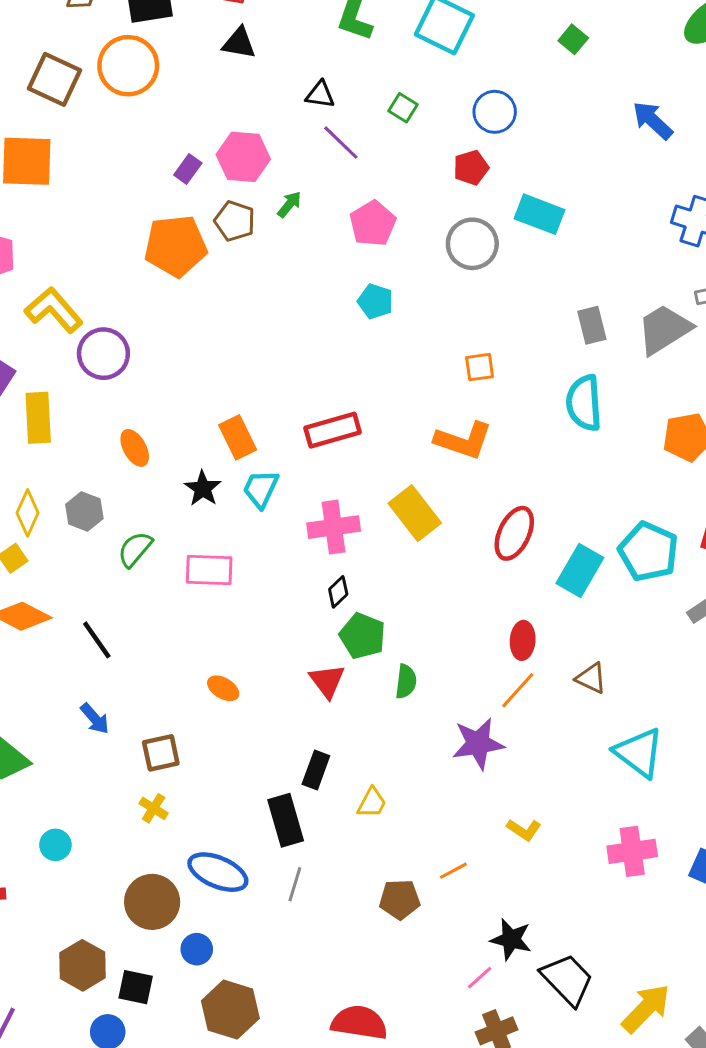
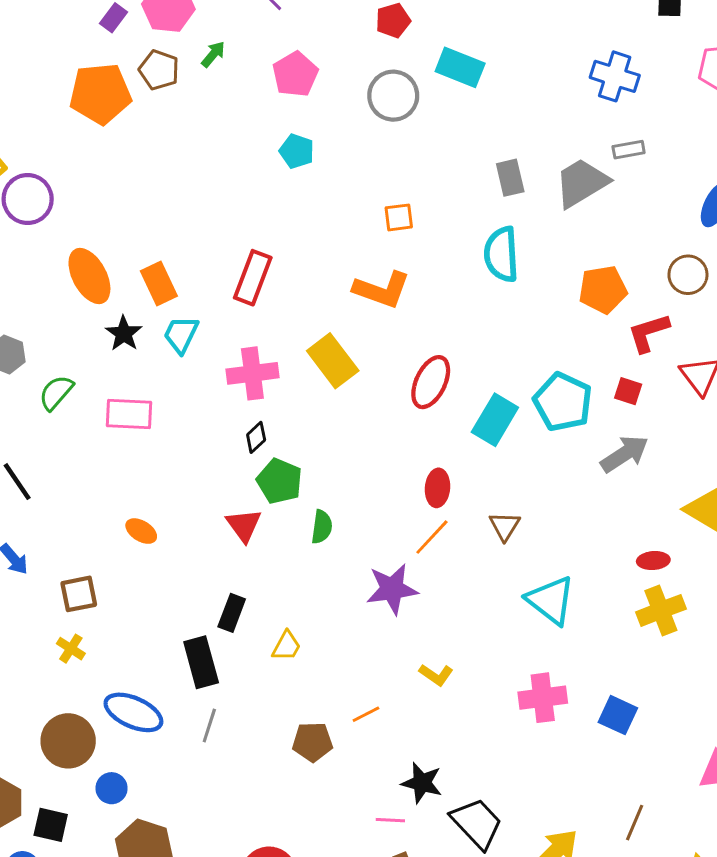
red rectangle: (333, 430) -> (253, 278), turned -54
orange ellipse: (135, 448) -> (89, 276), moved, size x1.5
brown triangle: (591, 678) -> (505, 526), turned 36
pink line: (480, 978) -> (390, 820), turned 44

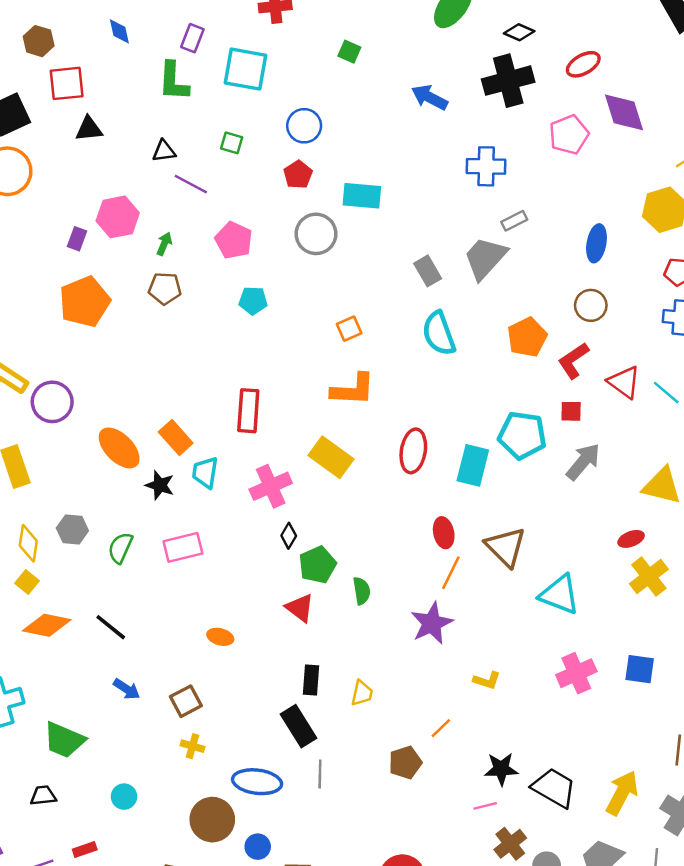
brown pentagon: (159, 70) -> (165, 288), moved
green pentagon: (279, 481) -> (318, 565), turned -30
brown triangle: (505, 526) -> (506, 547), size x1.6

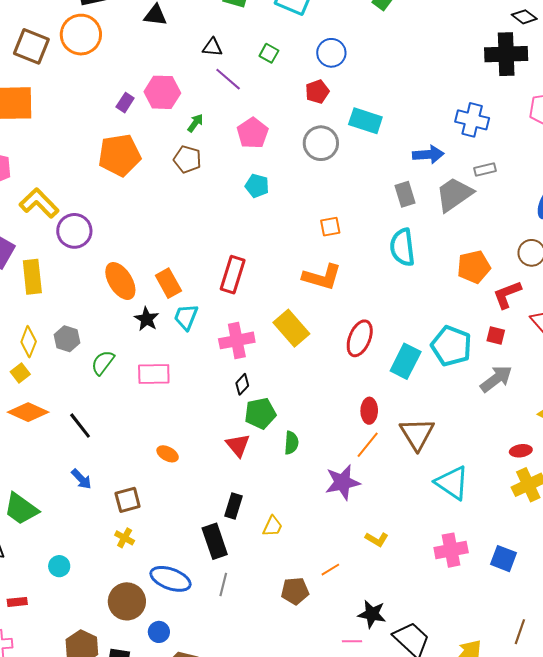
blue arrow: (430, 97) -> (428, 154), moved, turned 136

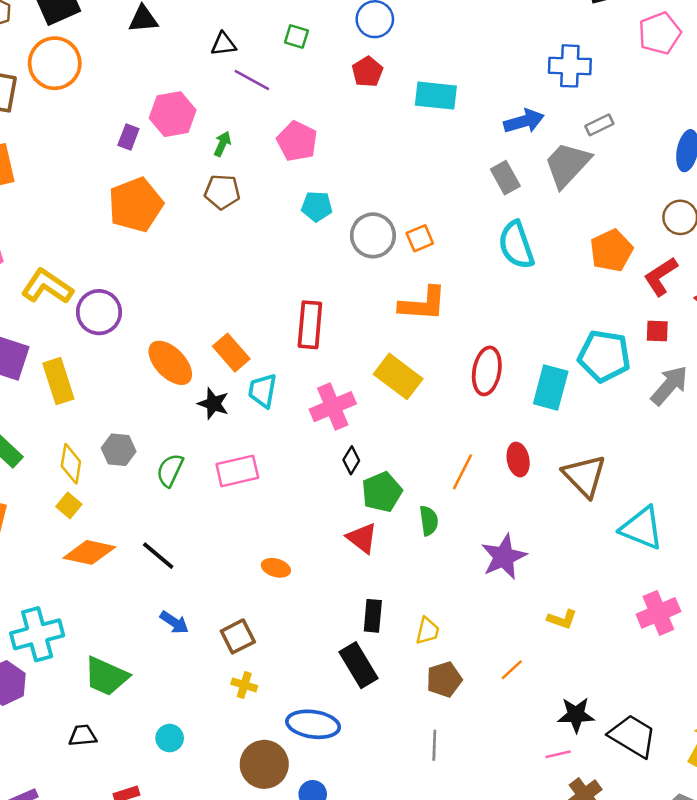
gray circle: (321, 143) -> (373, 235), moved
orange line: (368, 445) -> (462, 472), moved
gray line: (223, 584) -> (434, 745), moved
brown pentagon: (295, 591) -> (444, 679), moved

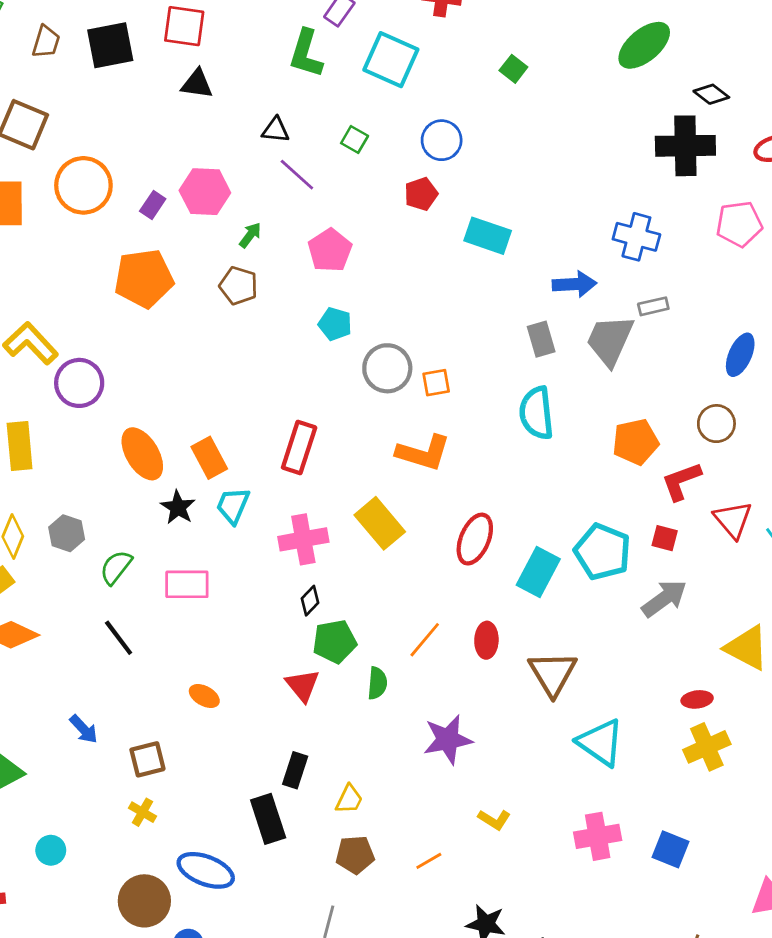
orange circle: (55, 63) -> (83, 185), moved
gray trapezoid: (567, 165) -> (610, 340), turned -32
black line: (158, 556) -> (119, 638), moved

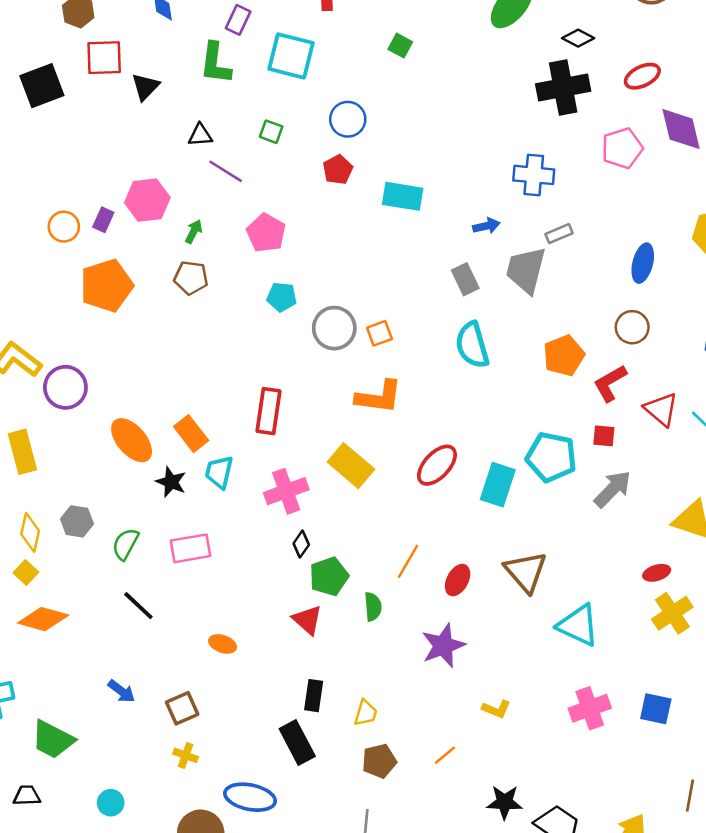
black triangle: (197, 84) -> (145, 87), moved, turned -44
orange circle: (83, 185) -> (64, 227), moved, size x0.6
blue arrow: (575, 284) -> (486, 226), size x0.7
red ellipse: (475, 539) -> (437, 465), turned 30
red ellipse: (486, 640) -> (458, 580), moved, turned 36

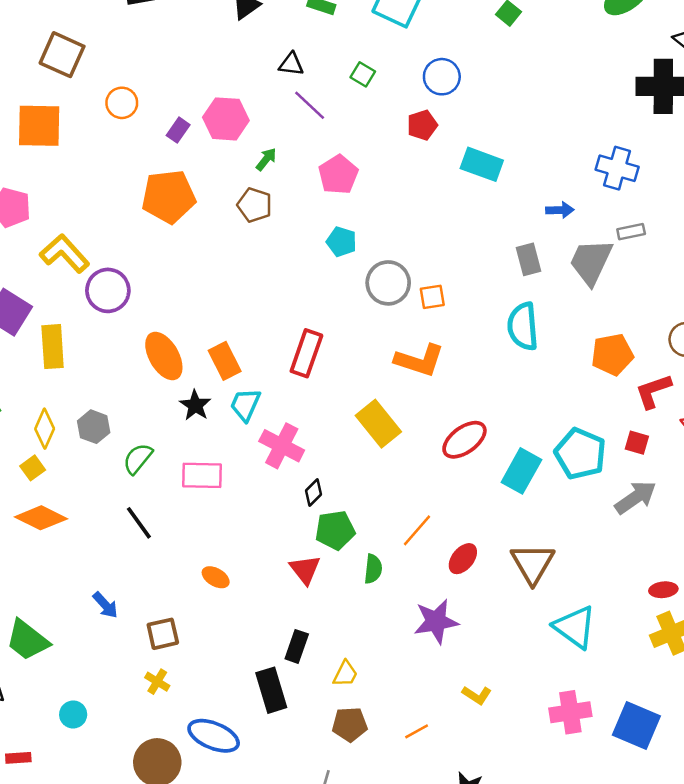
orange circle: (64, 227) -> (122, 103), moved
pink cross: (286, 491) -> (282, 446), moved, turned 36
blue square: (656, 709) -> (636, 725), size x1.4

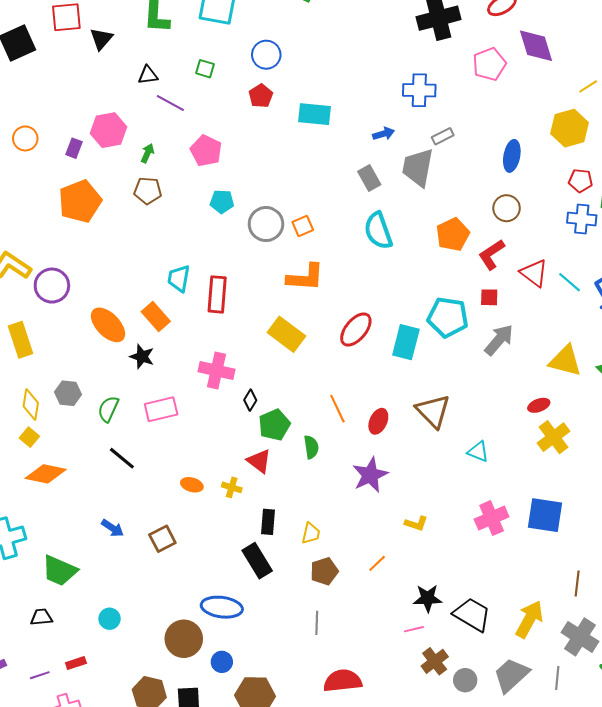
cyan trapezoid: (245, 405) -> (179, 278), moved
orange line: (417, 530) -> (337, 409), turned -52
cyan triangle: (575, 627) -> (478, 452), size x0.6
yellow cross: (157, 682) -> (232, 487), moved

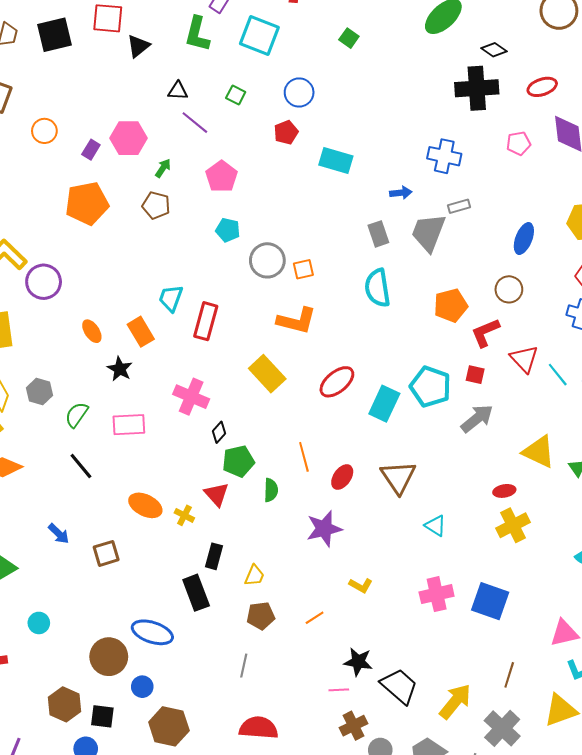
pink pentagon: (489, 64) -> (519, 143), size x0.7
orange ellipse: (108, 325) -> (92, 331), size x0.6
orange ellipse: (192, 485) -> (145, 505), size x1.5

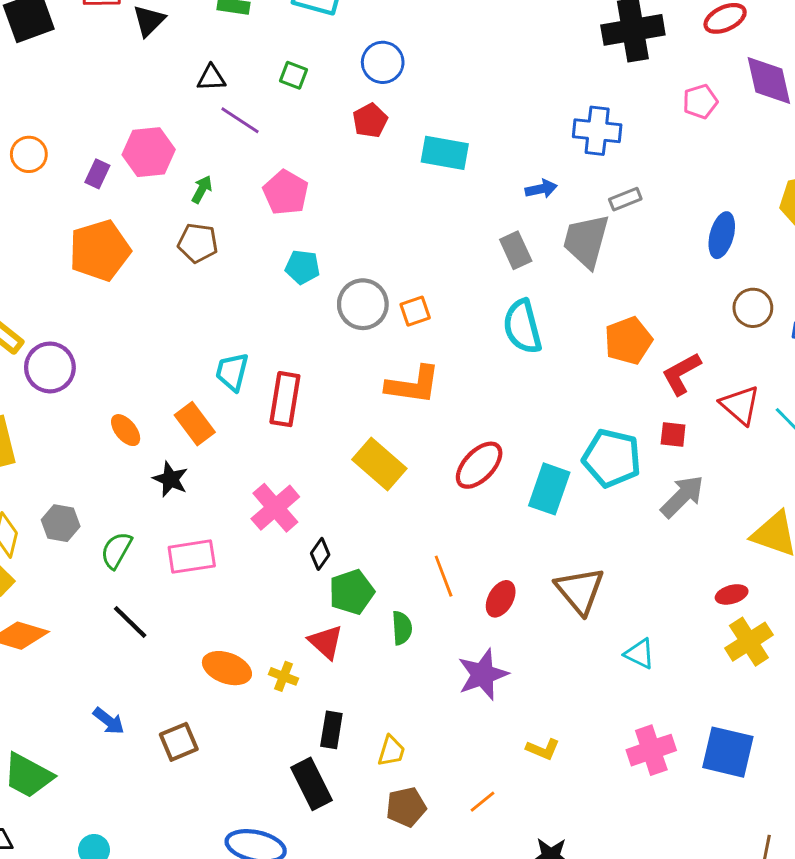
brown circle: (509, 289) -> (753, 308), moved
pink cross: (191, 397) -> (275, 508), turned 32

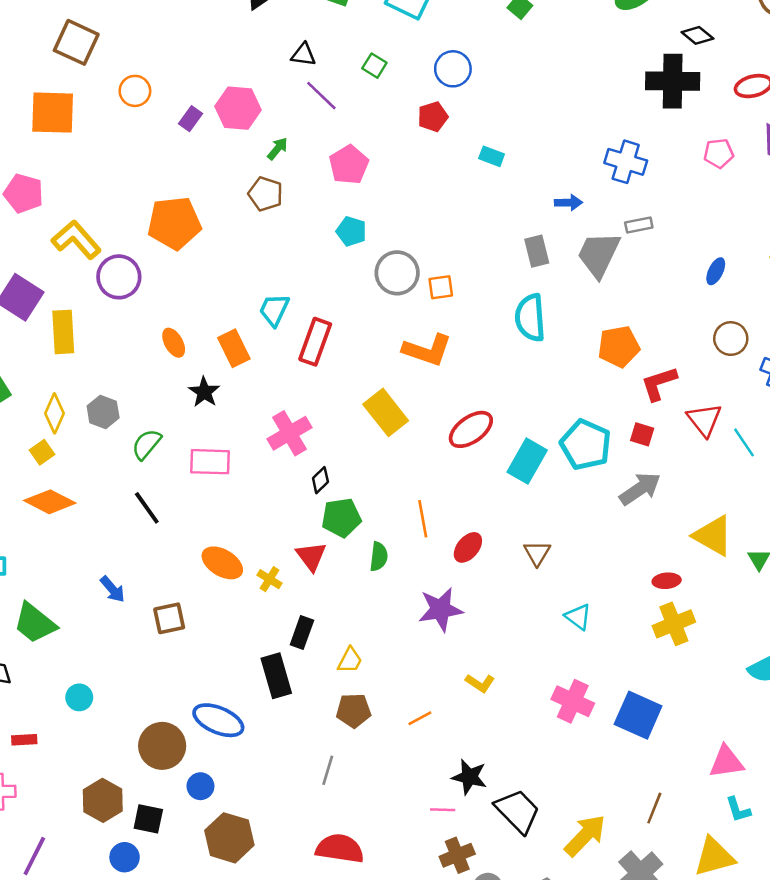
cyan rectangle: (445, 153) -> (492, 156), size x0.6
blue ellipse: (722, 235) -> (716, 271), size x0.7
orange pentagon: (100, 250) -> (174, 223), moved
brown triangle: (580, 591) -> (537, 553), size x0.6
pink cross: (651, 750) -> (573, 701), turned 33

